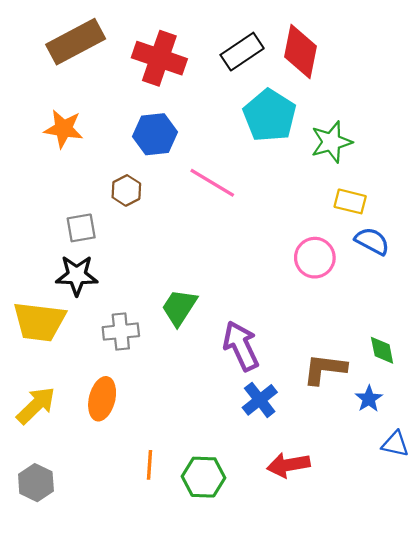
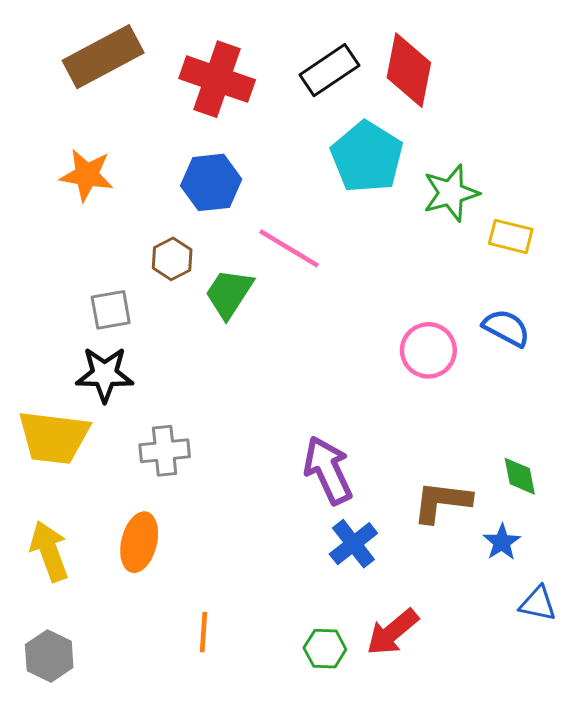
yellow rectangle: (350, 201) -> (511, 236), moved
green trapezoid: (179, 307) -> (229, 293), moved
yellow arrow: (36, 405) -> (49, 551), turned -66
red arrow: (288, 465) -> (392, 632), turned -30
green hexagon: (203, 477) -> (325, 649), moved, size x0.7

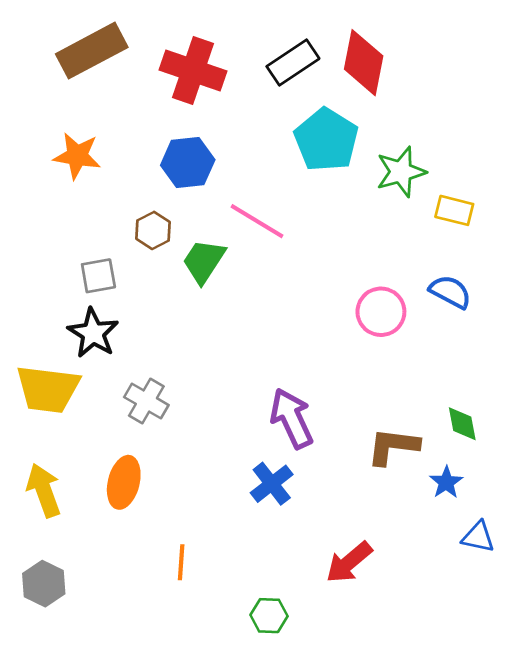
black star: (105, 374) -> (93, 333), turned 30
gray cross: (165, 451) -> (146, 401), turned 36
blue cross: (353, 544) -> (272, 484), moved
green hexagon: (325, 649) -> (269, 616), moved

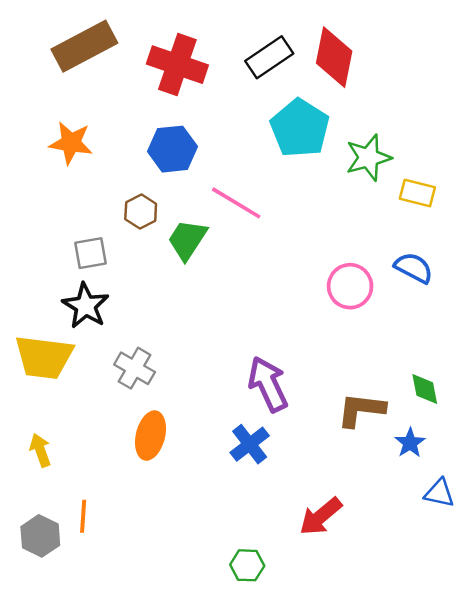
orange ellipse: (124, 482) -> (150, 436), moved
yellow arrow: (44, 490) -> (40, 450), size x0.7
orange line: (181, 562) -> (83, 516), moved

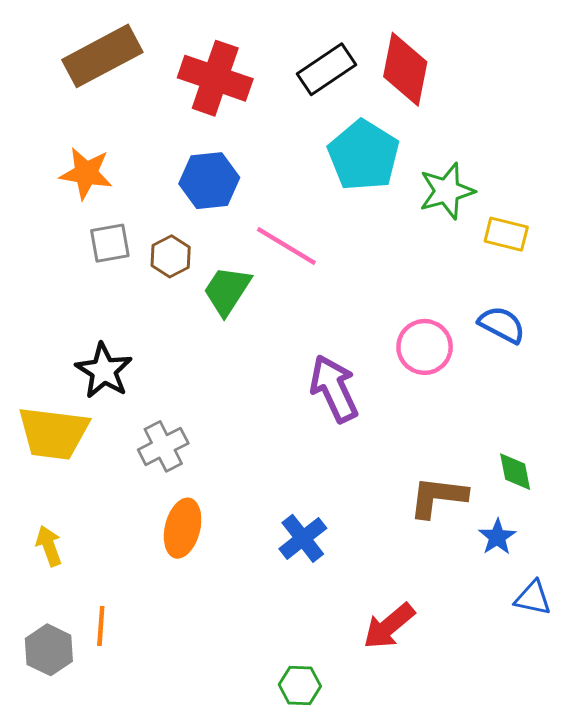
gray square: (90, 253) -> (110, 243), moved
gray cross: (135, 368) -> (163, 446), turned 33
purple arrow: (268, 384) -> (334, 389), moved

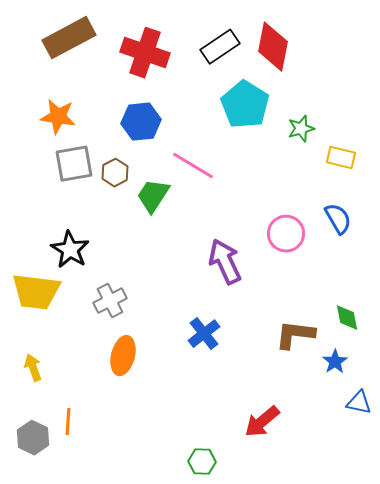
green star: (447, 191) -> (301, 129), size x0.7
gray square: (110, 243) -> (74, 164), size x1.4
blue semicircle: (502, 325) -> (338, 219), turned 32
blue cross: (303, 538) -> (204, 334), moved

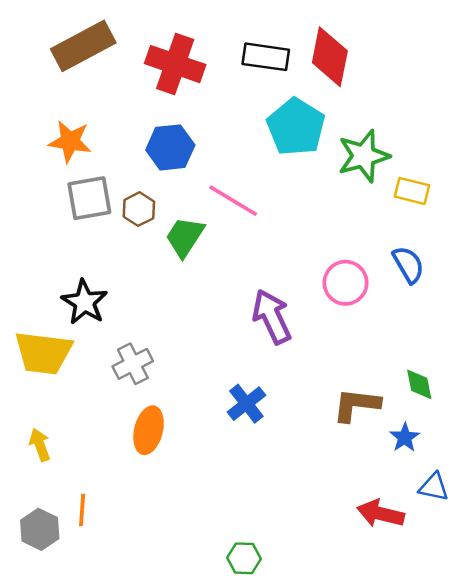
black rectangle: (220, 47) -> (266, 57), turned 42
green star: (301, 129) -> (364, 156), size x1.6
red arrow: (262, 422) -> (381, 514), moved, turned 54

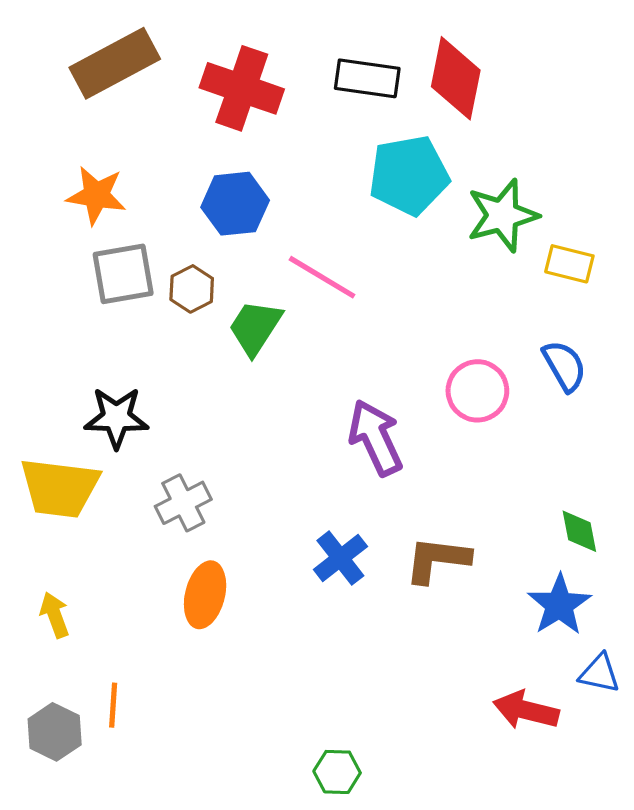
cyan pentagon: (296, 127) -> (409, 175), turned 30
black star: (84, 302) -> (116, 418), turned -30
brown L-shape: (356, 405) -> (437, 560), moved
blue star: (405, 437) -> (559, 605), size x1.5

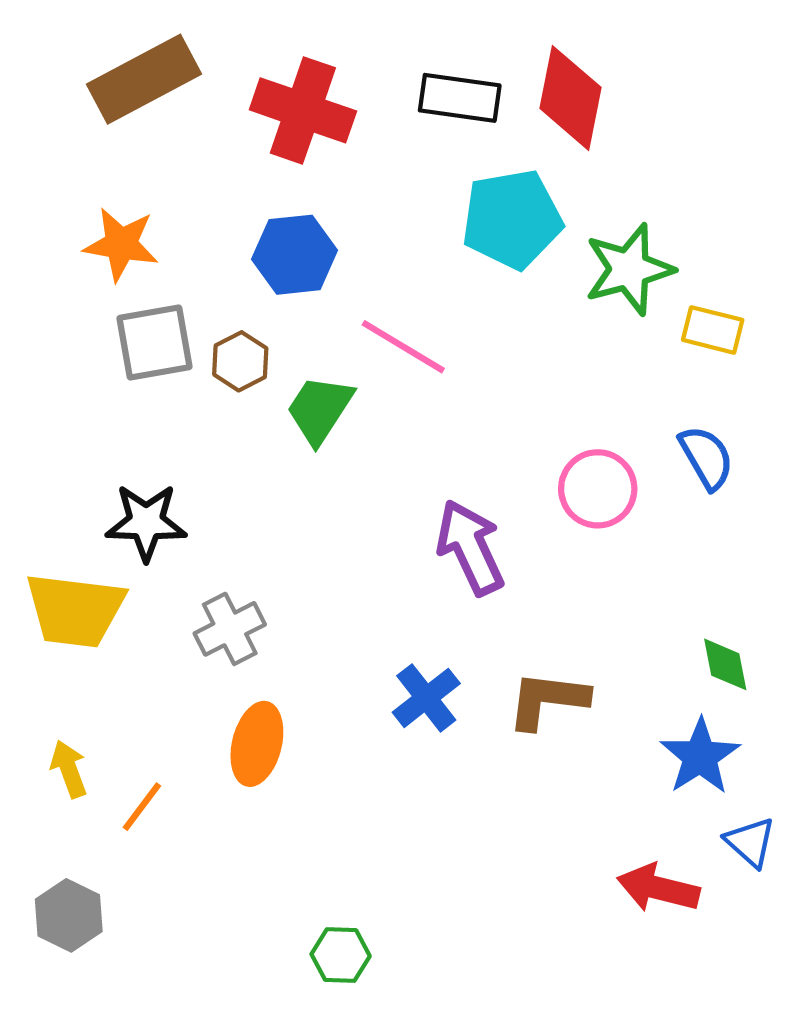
blue triangle: (599, 673) -> (750, 842), turned 30
orange line: (113, 705) -> (142, 807), moved, turned 33
green hexagon: (337, 772) -> (341, 955), moved

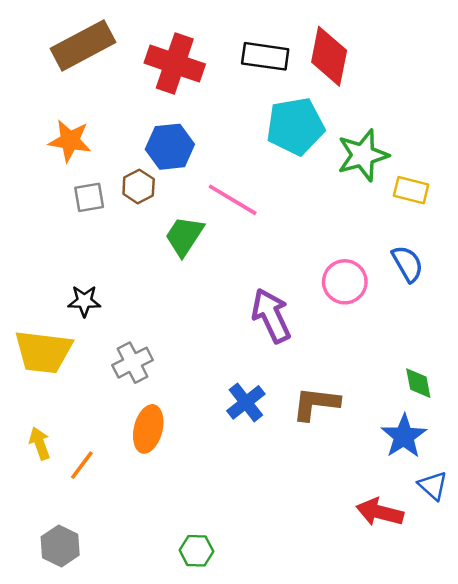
gray square: (154, 342) -> (89, 197), size x0.7
brown hexagon: (240, 361) -> (139, 187), moved
black star: (146, 522) -> (84, 301), size x0.7
gray hexagon: (69, 915) -> (60, 546), moved

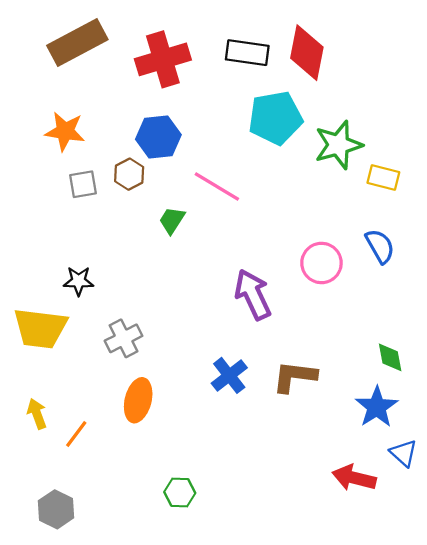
red cross: (175, 64) -> (163, 59), turned -36
green trapezoid: (184, 236) -> (172, 220), size x0.7
green hexagon: (196, 551) -> (180, 492), moved

